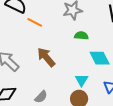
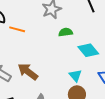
brown arrow: (46, 57) -> (28, 72), moved

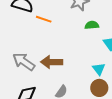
brown arrow: (28, 72) -> (52, 62), turned -40

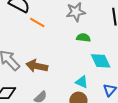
cyan triangle: (99, 69) -> (82, 82), turned -40

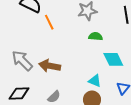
orange line: (37, 22) -> (49, 22), turned 35

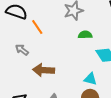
gray arrow: (22, 61) -> (22, 50), moved, size x0.6

